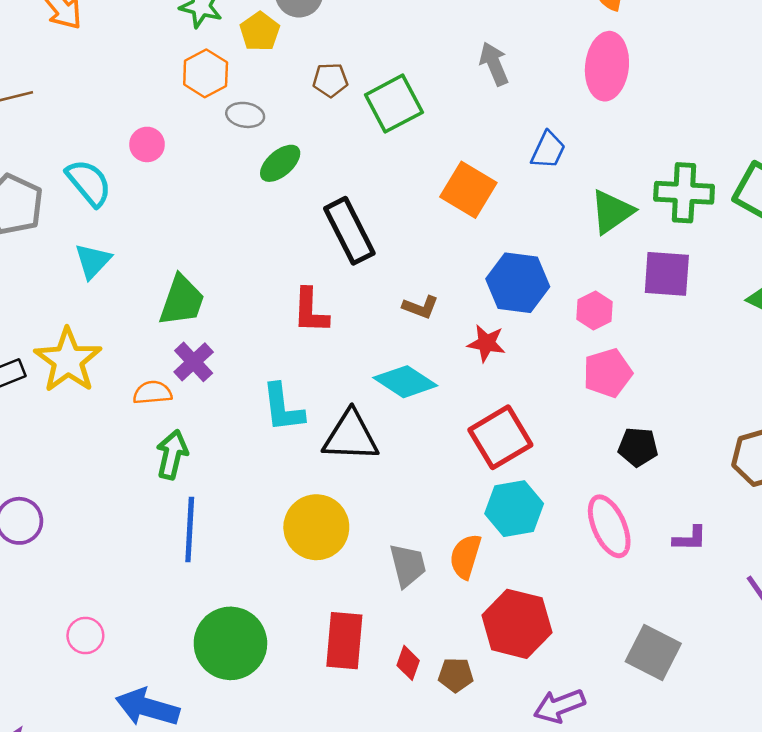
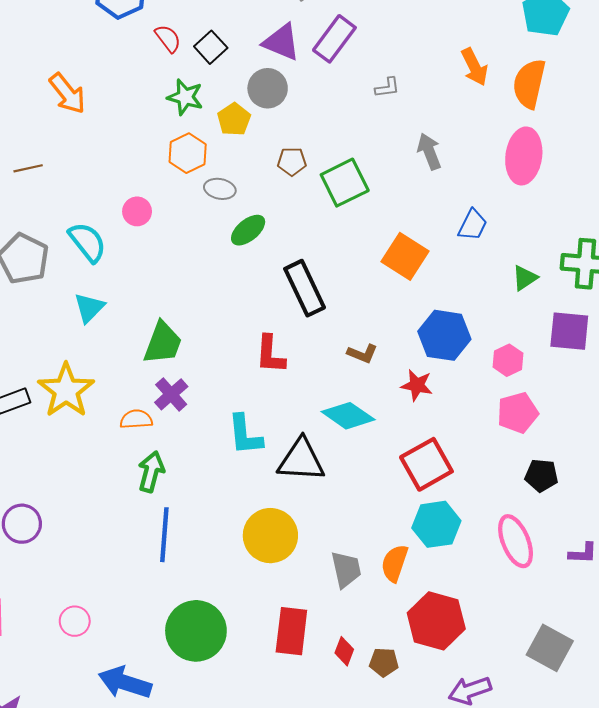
green triangle: (612, 212) -> (525, 278), size x0.7

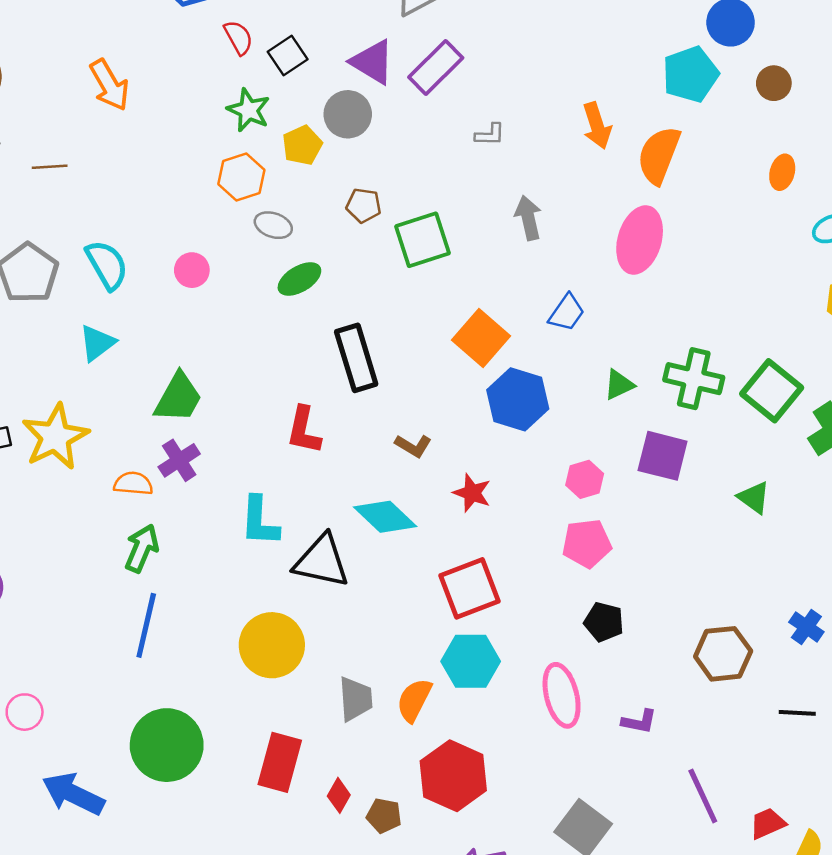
pink circle: (137, 211) -> (192, 270), moved
blue hexagon: (444, 335) -> (518, 399), moved

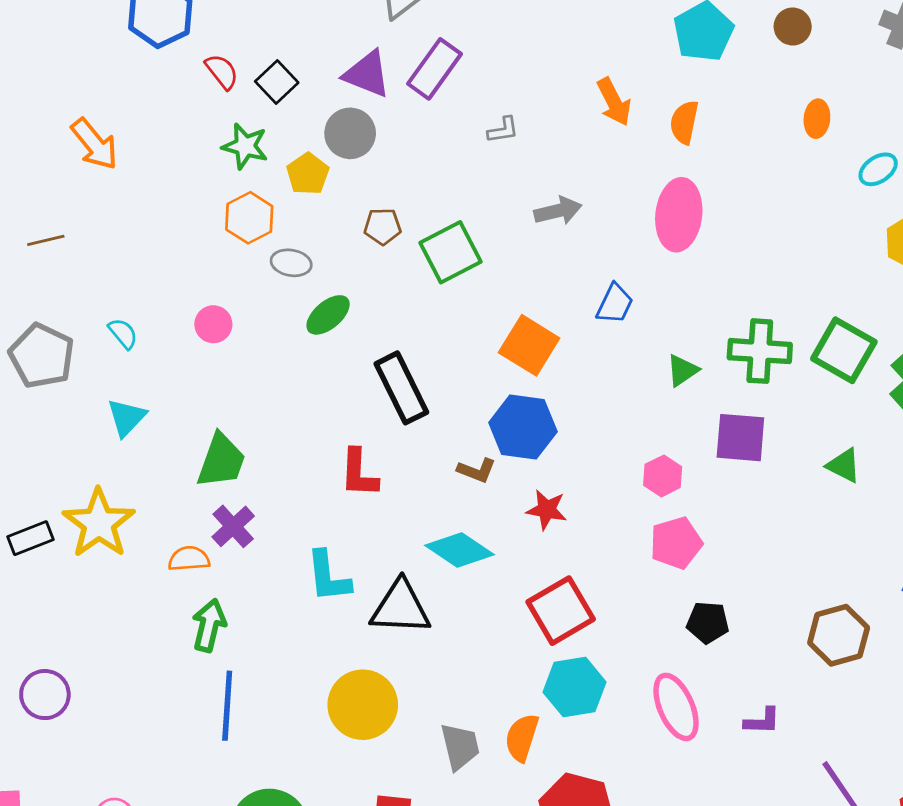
orange semicircle: (659, 155) -> (684, 122), size x0.7
gray arrow: (528, 218) -> (558, 211), turned 99
cyan semicircle: (107, 265) -> (123, 334), size x0.6
blue hexagon: (518, 399) -> (523, 427), moved

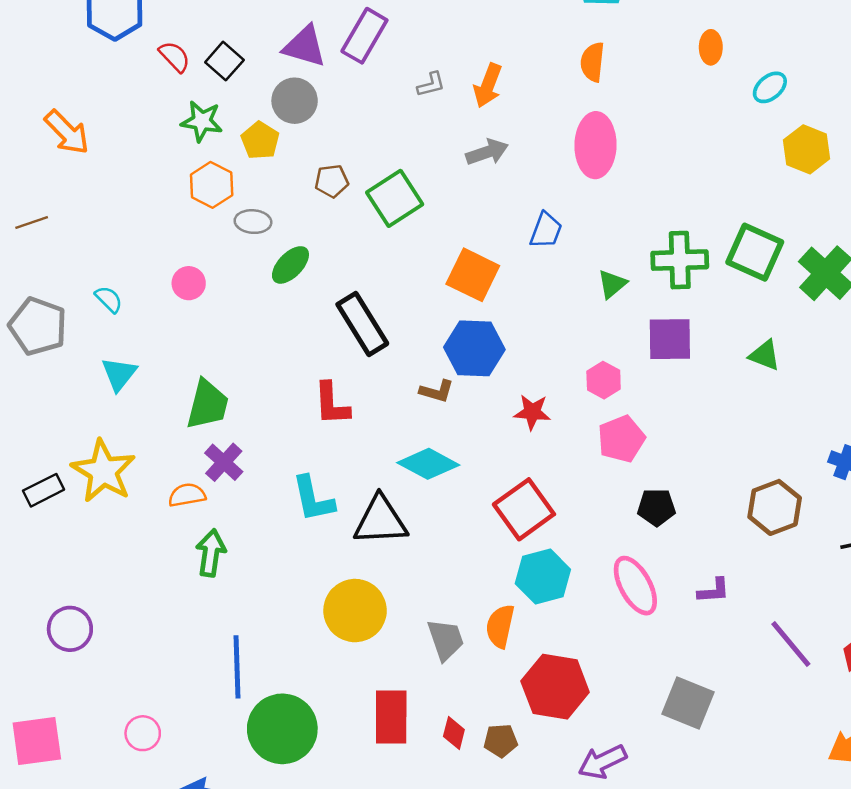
orange arrow: (614, 102) -> (488, 86), moved, turned 54
red star: (547, 510) -> (532, 412), moved
blue line: (227, 706) -> (237, 667), moved

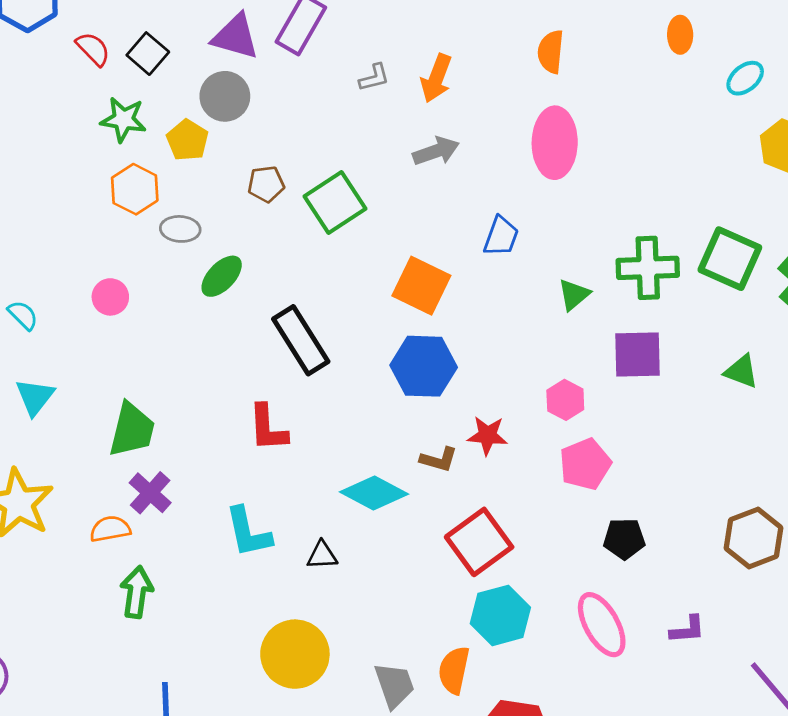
brown L-shape: (437, 391) -> (439, 460), moved
black triangle: (380, 520) -> (322, 555), size x0.5

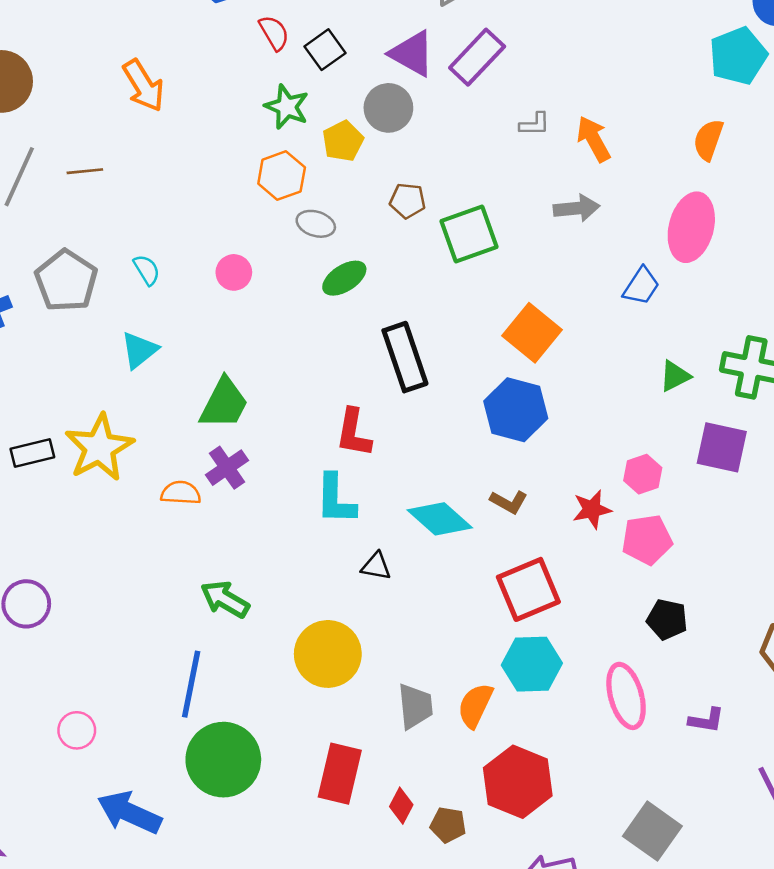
orange arrow: (436, 78) -> (594, 139), turned 117
blue trapezoid: (501, 236) -> (641, 286), moved
red star: (487, 435) -> (592, 509), moved, turned -30
cyan L-shape: (248, 532) -> (336, 499), moved
green arrow: (137, 592) -> (225, 599), moved, turned -81

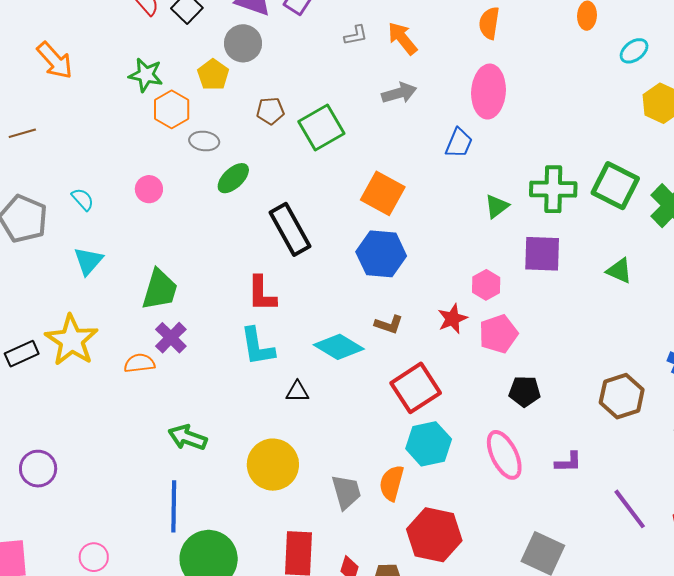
green star: (287, 107) -> (146, 75), moved

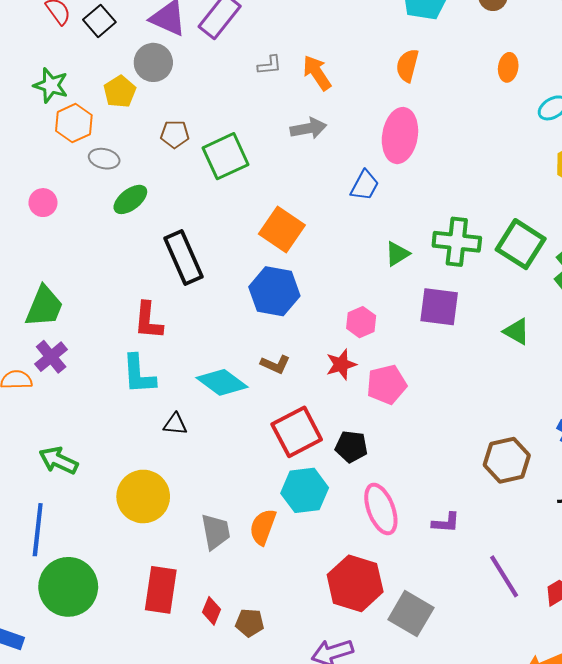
pink hexagon: (486, 285) -> (361, 322), moved
black pentagon: (525, 391) -> (351, 447), moved
red hexagon: (434, 535) -> (355, 583), moved

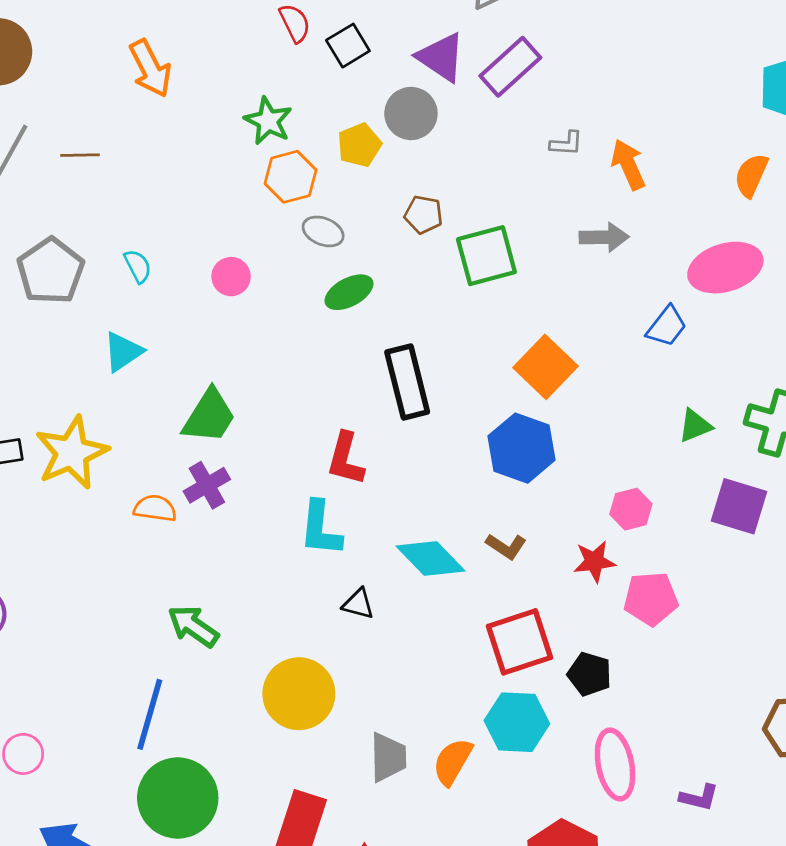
pink ellipse: (400, 136) -> (725, 268), turned 54

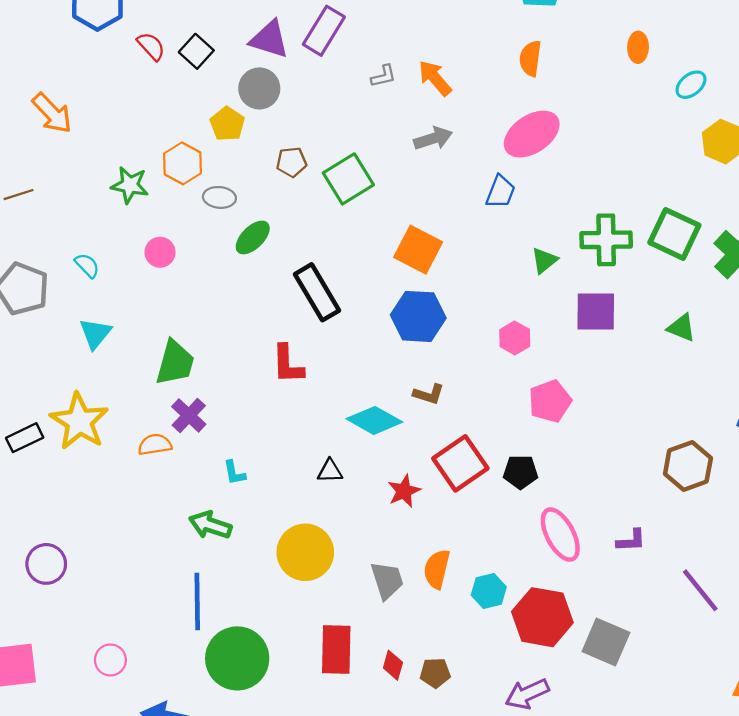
green star: (268, 121) -> (130, 185), moved
cyan L-shape: (320, 529) -> (234, 473), moved, size x0.6
red star: (594, 562) -> (404, 491), moved
cyan hexagon: (517, 722) -> (489, 591), moved, size x0.7

